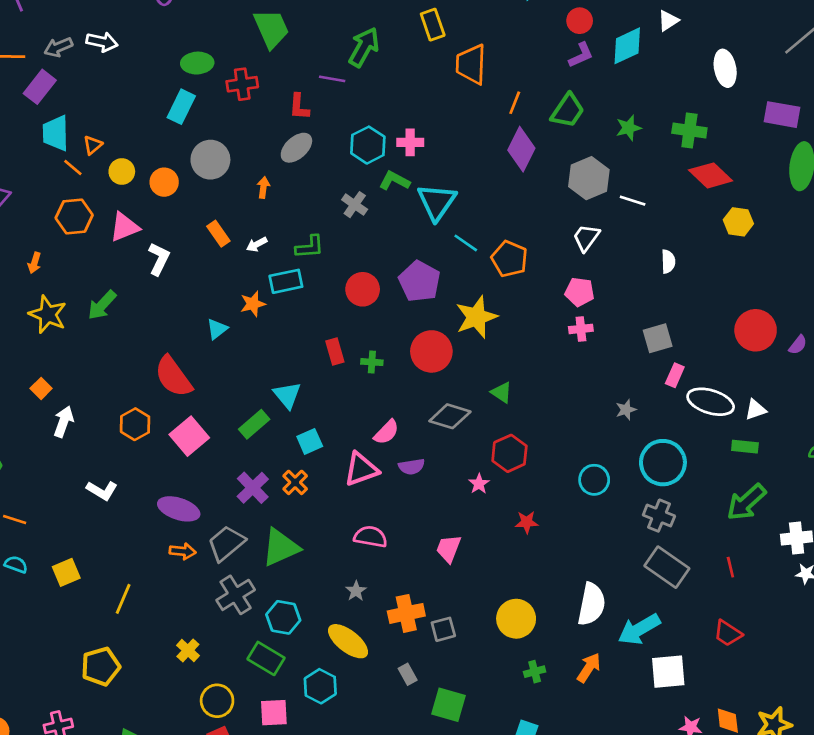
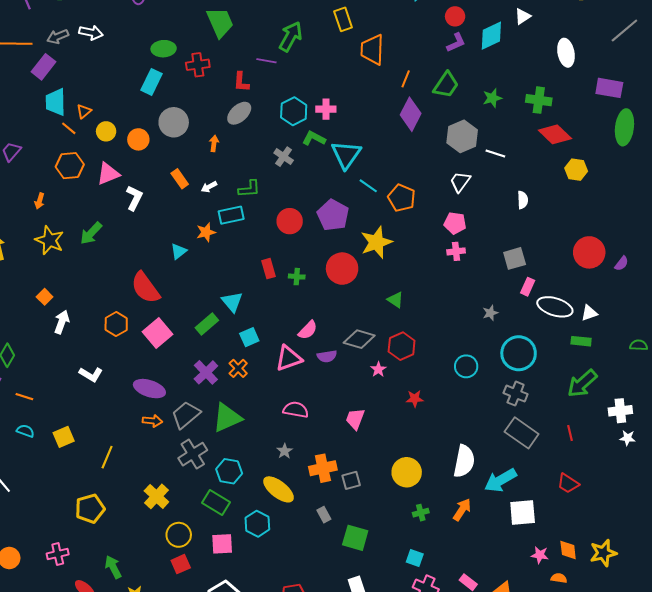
gray diamond: (450, 416) -> (359, 339), moved
yellow cross: (188, 650) -> (156, 496), size x1.4

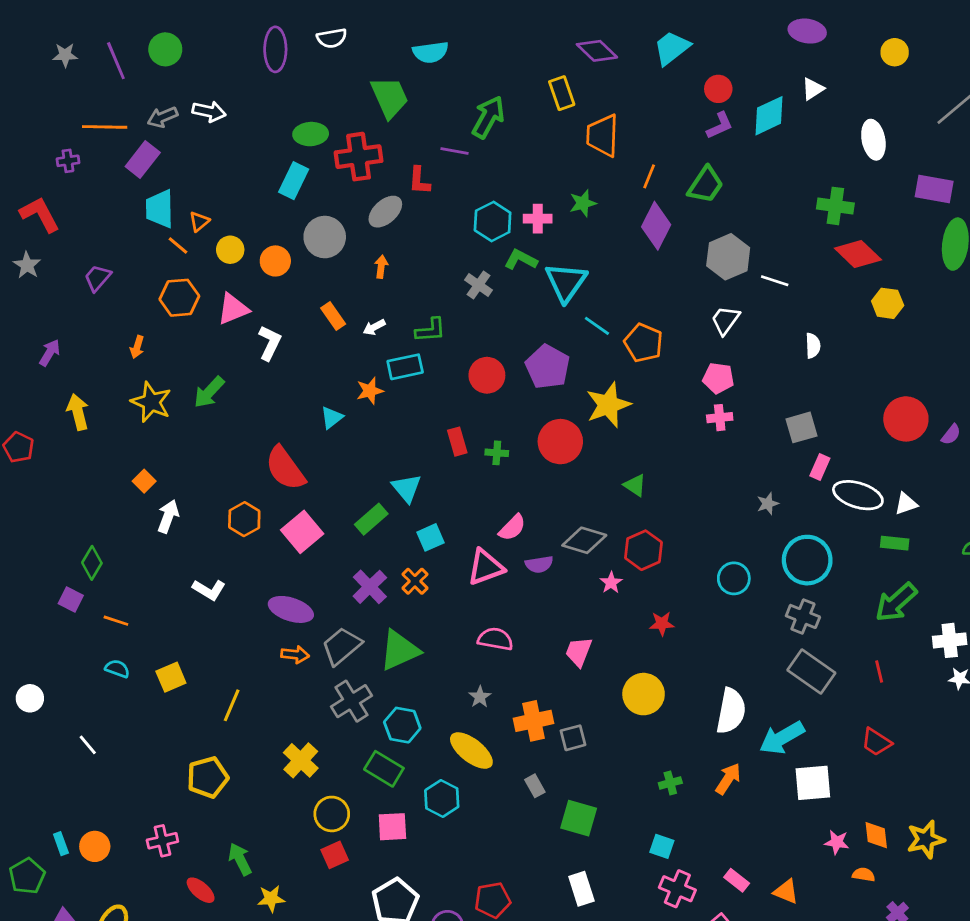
red cross: (198, 65) -> (359, 157), size x1.4
green star: (492, 98) -> (583, 203), moved
gray ellipse: (239, 113) -> (385, 212), moved
yellow circle: (407, 472) -> (644, 694), moved

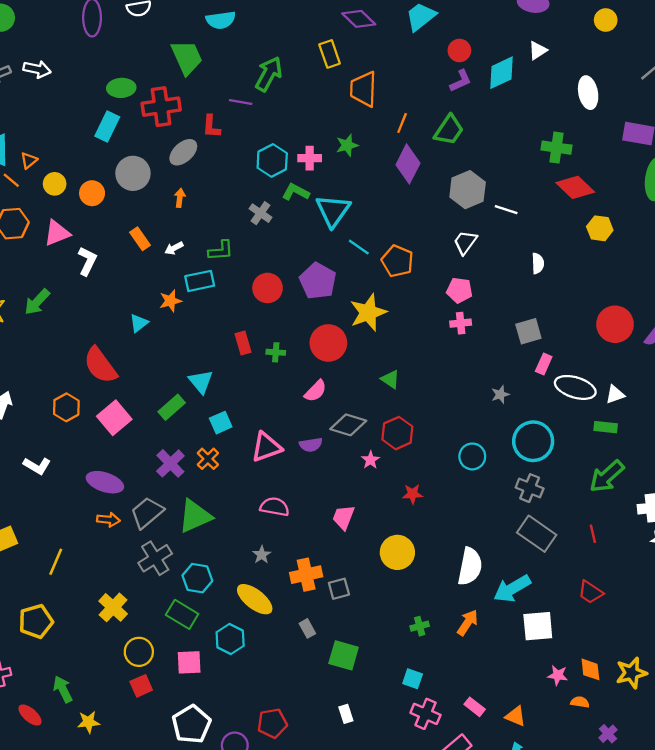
pink semicircle: (512, 528) -> (315, 391), moved
white rectangle: (581, 889) -> (346, 714), size x0.7

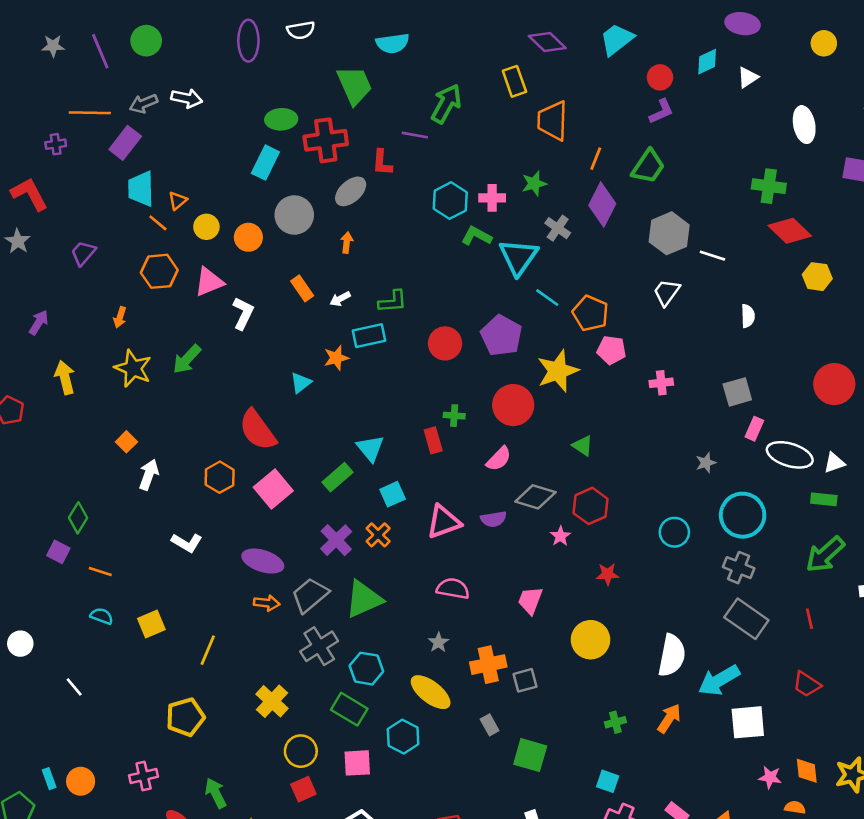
cyan diamond: (502, 73) -> (707, 62), moved, size x0.7
gray cross: (261, 213) -> (558, 228), moved
pink pentagon: (459, 290) -> (611, 350), moved
red rectangle: (243, 343) -> (433, 440), moved

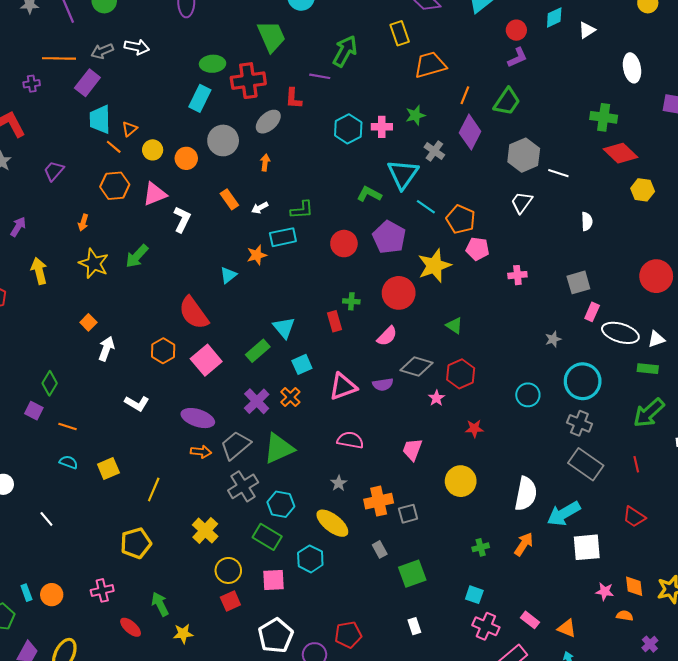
orange trapezoid: (552, 121) -> (430, 65), turned 72
green L-shape: (476, 236) -> (369, 194), moved
green square: (530, 755) -> (412, 574), turned -36

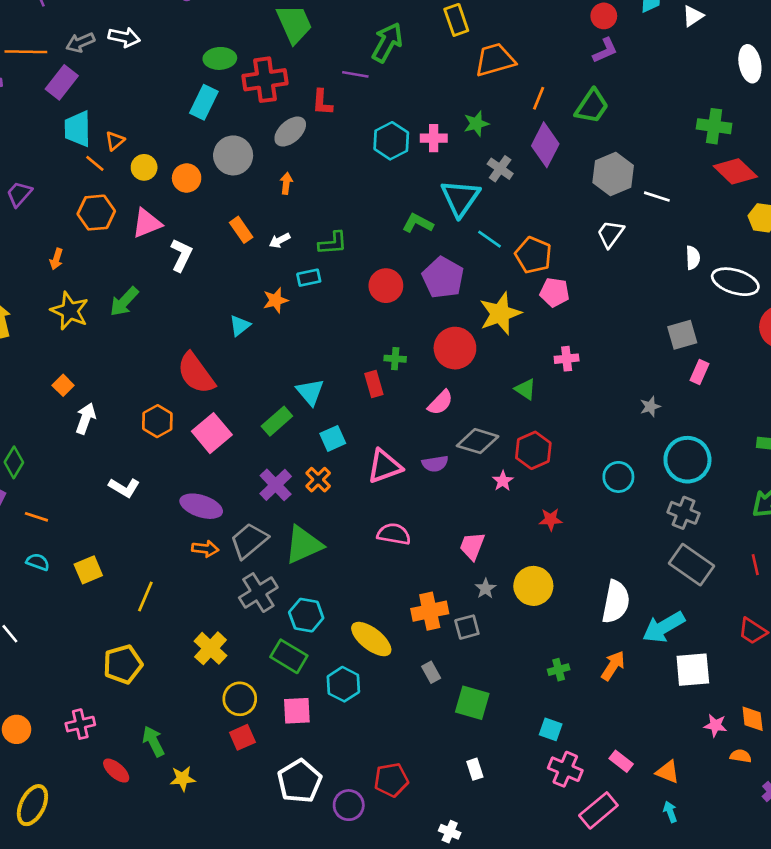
cyan rectangle: (283, 237) -> (309, 278), size x0.7
pink cross: (517, 275) -> (567, 359), moved
white ellipse: (620, 333) -> (735, 282), moved
gray star: (339, 483) -> (486, 589), moved
green square: (412, 574) -> (472, 703), turned 36

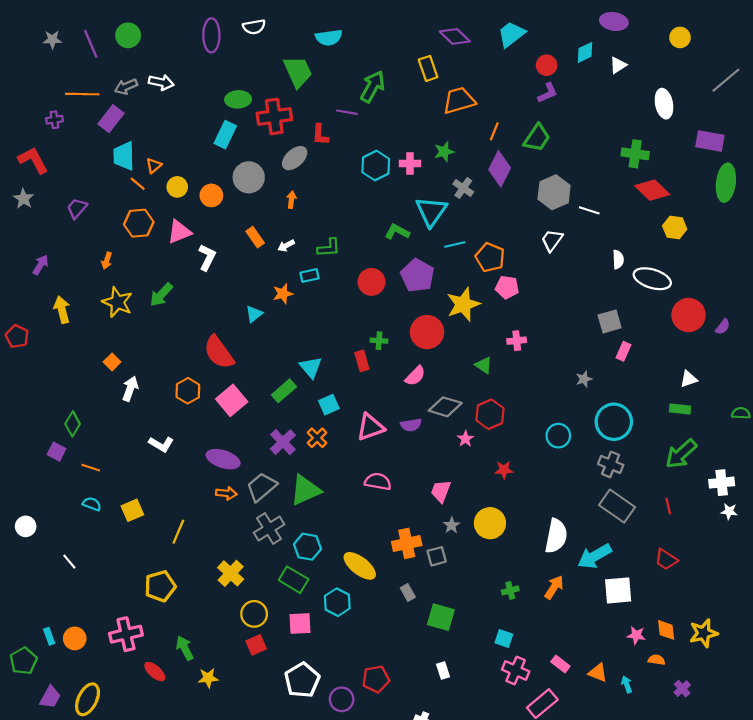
cyan line: (490, 239) -> (455, 245), turned -48
pink cross: (80, 724) -> (126, 634), size x1.4
cyan arrow: (670, 812) -> (627, 684), moved

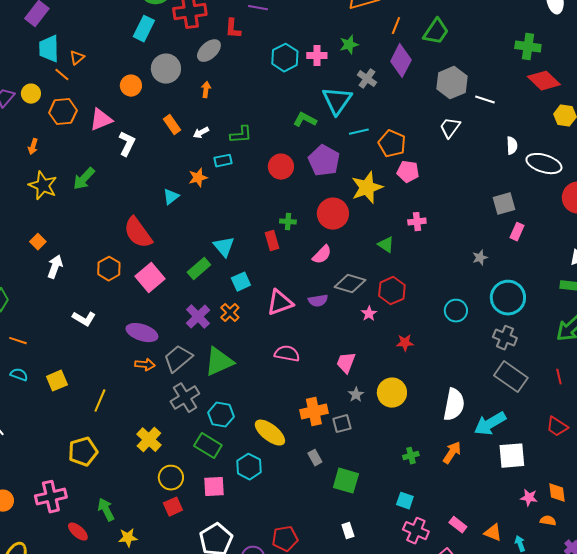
yellow circle: (177, 187) -> (31, 94), moved

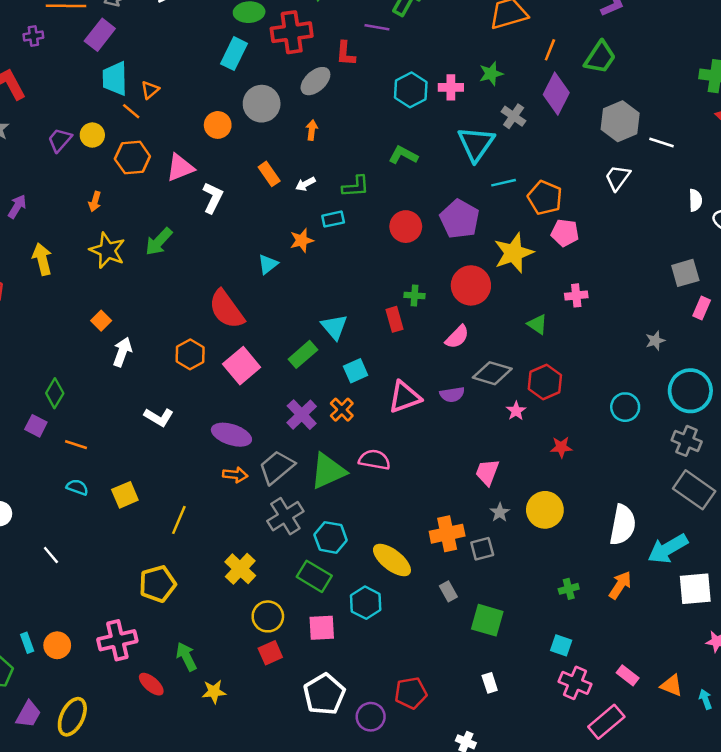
green L-shape: (305, 120) -> (403, 155), moved
pink semicircle: (287, 354) -> (374, 460), moved

